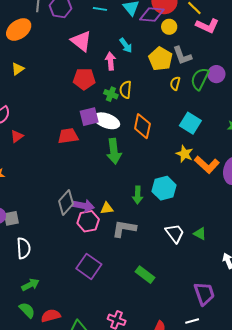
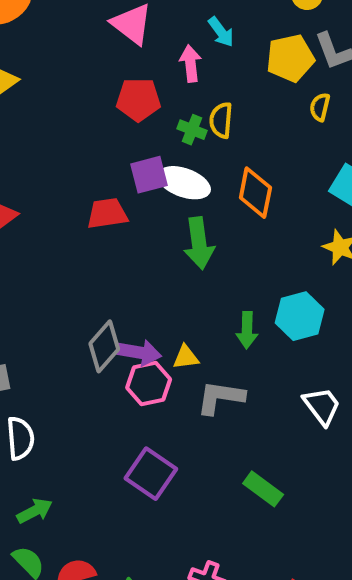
yellow pentagon: (160, 59) -> (290, 58), turned 30

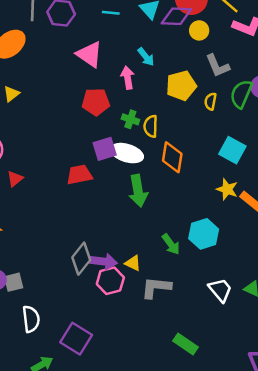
yellow pentagon: (290, 58) -> (181, 86), moved
yellow semicircle: (221, 120) -> (151, 126), moved
green arrow: (247, 330) -> (171, 244), turned -35
yellow triangle: (186, 357) -> (133, 263), turned 36
purple square: (151, 474) -> (76, 339), moved

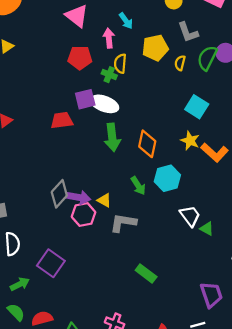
yellow semicircle: (151, 126) -> (120, 63), moved
orange diamond: (172, 157) -> (147, 144), moved
white trapezoid: (220, 290) -> (190, 216), moved

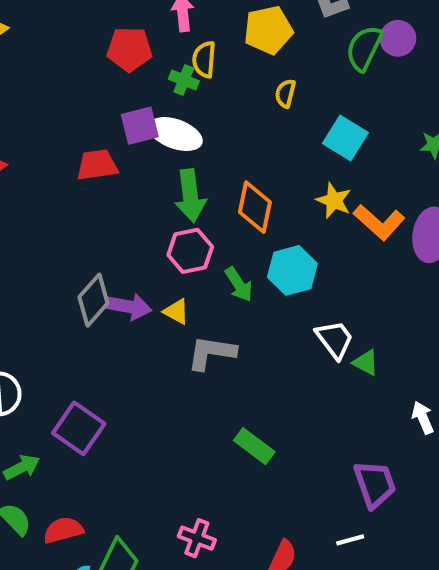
yellow semicircle: (180, 63) -> (285, 93), moved
pink hexagon: (84, 215) -> (190, 251), moved

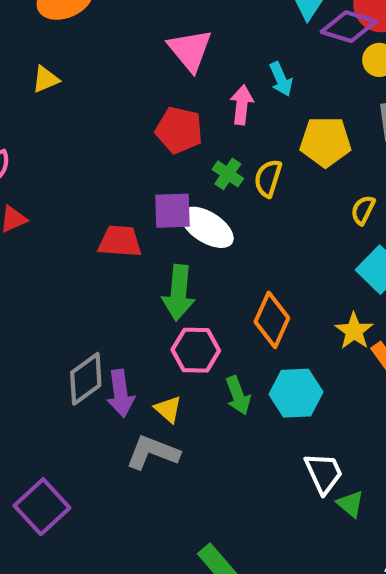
yellow semicircle: (204, 59) -> (268, 178), moved
yellow semicircle: (285, 93) -> (363, 210), moved
green arrow: (190, 196) -> (179, 293), moved
purple arrow: (129, 307) -> (121, 393), turned 60
gray L-shape: (211, 353) -> (153, 452), moved

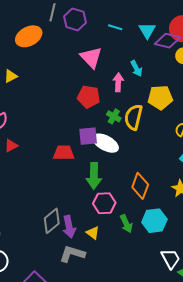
yellow triangle: (46, 79) -> (11, 76), moved
yellow semicircle: (268, 178) -> (133, 117), size x1.4
gray L-shape: (153, 452) -> (72, 254), moved

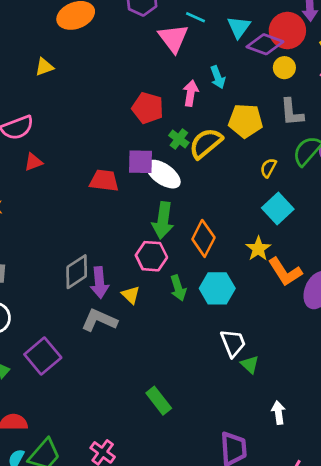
pink triangle: (91, 57) -> (173, 38), moved
yellow semicircle: (133, 117) -> (206, 143), turned 30
green arrow: (94, 176) -> (163, 220), moved

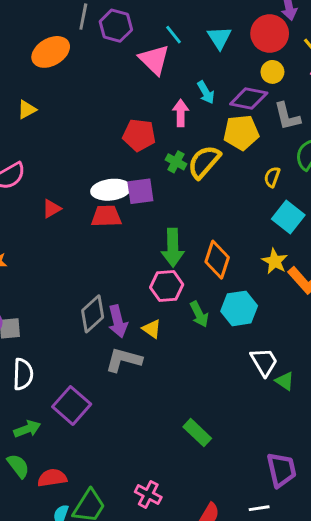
cyan line: (195, 17) -> (173, 35), turned 36
purple diamond: (265, 44) -> (249, 98), moved
red triangle: (33, 162) -> (52, 209), moved
white ellipse: (163, 174) -> (111, 190), moved, turned -33

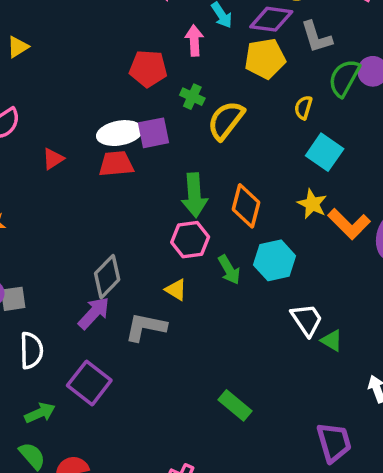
yellow semicircle: (204, 162) -> (226, 120), moved
purple arrow: (118, 321) -> (94, 313), moved, turned -120

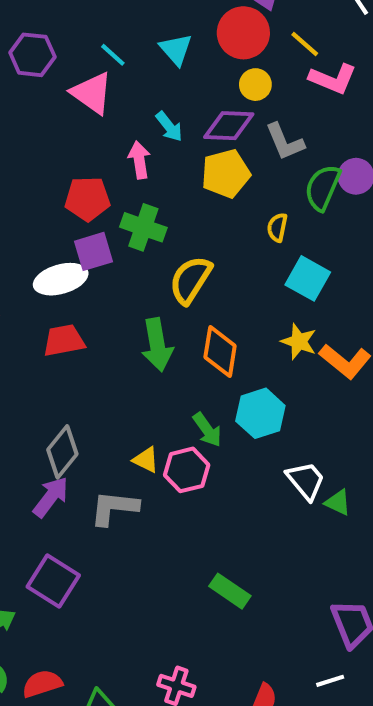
green cross: (192, 97) -> (143, 227), size x1.5
yellow semicircle: (226, 120) -> (191, 280), moved
purple square: (154, 133) -> (93, 251), moved
red trapezoid: (116, 164) -> (64, 340), moved
pink hexagon: (190, 240) -> (187, 470), moved

